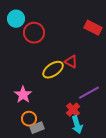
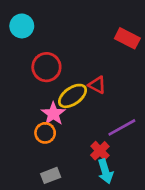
red circle: (34, 33) -> (46, 67), moved
pink star: (23, 95) -> (53, 114), moved
orange circle: (29, 119) -> (45, 133), moved

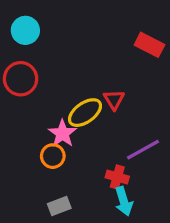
red circle: (46, 67) -> (21, 79), moved
red triangle: (97, 85) -> (114, 100), turned 30
red cross: (100, 151) -> (117, 177), turned -30

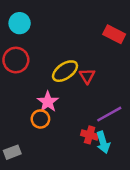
yellow ellipse: (85, 113) -> (65, 71), moved
cyan arrow: (124, 201) -> (103, 142), moved
gray rectangle: (59, 206) -> (12, 152), moved

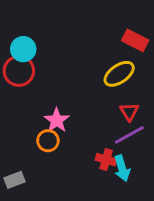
cyan circle: (20, 23) -> (23, 49), moved
yellow ellipse: (65, 71) -> (119, 74), moved
red triangle: (87, 76) -> (129, 112), moved

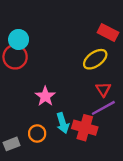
orange circle: (48, 141) -> (37, 133), moved
red cross: (106, 160) -> (85, 128), size x1.5
cyan arrow: (122, 168) -> (63, 123), moved

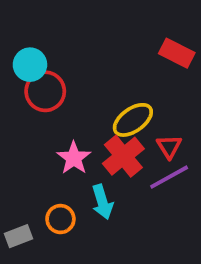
red circle: (15, 57) -> (45, 91), moved
yellow ellipse: (95, 59) -> (133, 120), moved
red cross: (85, 128) -> (123, 156), moved, turned 35

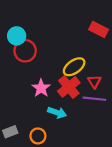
purple line: (169, 177) -> (94, 99), turned 35
cyan arrow: (102, 202) -> (57, 113), turned -54
orange circle: (60, 219) -> (38, 136), moved

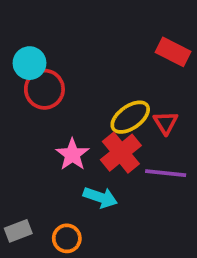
red triangle: (94, 82) -> (166, 123), moved

